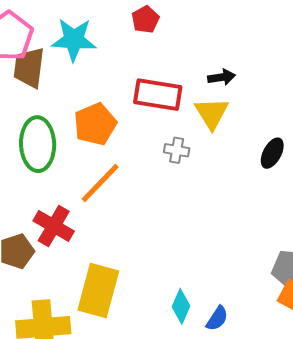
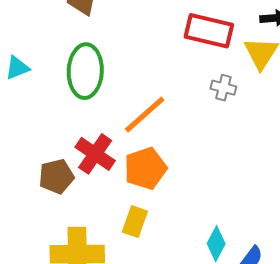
orange pentagon: (95, 124) -> (145, 168), moved
yellow rectangle: (98, 290) -> (135, 222), size x0.6

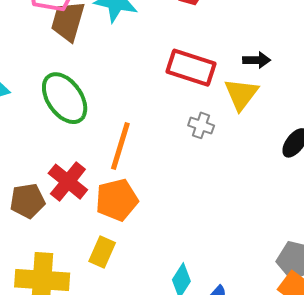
green ellipse: (85, 71) -> (65, 98), turned -42
orange line: (145, 114) -> (120, 146), turned -36

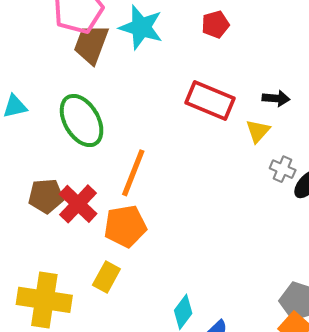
yellow triangle: (241, 94) -> (258, 131), size x0.7
gray cross: (201, 125) -> (283, 169), moved
brown pentagon: (27, 201) -> (46, 196), moved

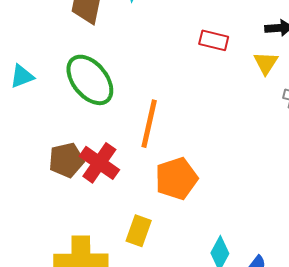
red rectangle: (210, 100) -> (214, 40), size x0.6
orange pentagon: (125, 226) -> (176, 178), moved

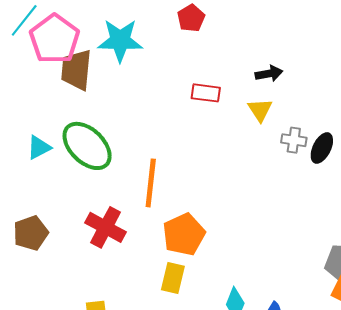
cyan triangle: (22, 76) -> (39, 148), moved
brown pentagon: (66, 160) -> (31, 233), moved
yellow rectangle: (139, 231) -> (173, 278), moved

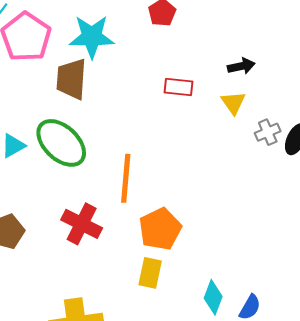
brown trapezoid: (76, 70) -> (71, 79), moved
gray cross: (294, 140) -> (268, 132), turned -30

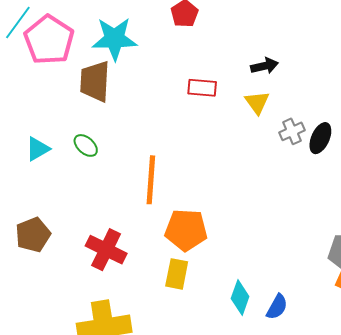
green ellipse: (61, 143) -> (86, 145), size x0.5
red cross: (82, 224) -> (106, 250), moved
orange pentagon: (160, 229) -> (186, 230), turned 30

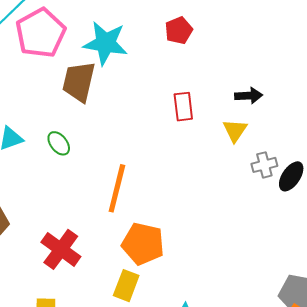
red rectangle: (202, 88) -> (183, 107), turned 68

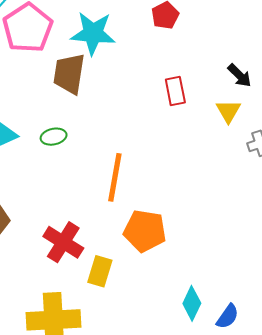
black arrow: (249, 96) -> (240, 75), turned 52
green ellipse: (59, 143) -> (54, 137), turned -60
yellow rectangle: (126, 286) -> (100, 271), moved

